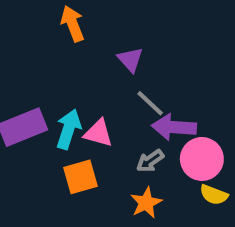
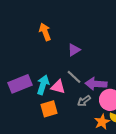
purple triangle: (130, 59) -> (74, 50), turned 40
gray line: (150, 103) -> (74, 77), moved
orange star: (146, 203) -> (102, 122), moved

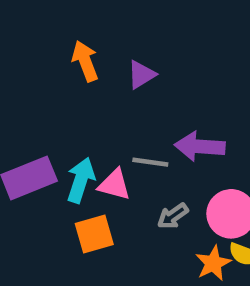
purple triangle: (74, 50) -> (141, 75), moved
gray line: (74, 77) -> (150, 162), turned -35
purple arrow: (96, 84) -> (200, 146), moved

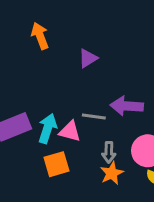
orange arrow: (85, 61) -> (40, 36), moved
gray arrow: (173, 216) -> (109, 152), turned -54
orange star: (213, 263) -> (112, 173), moved

